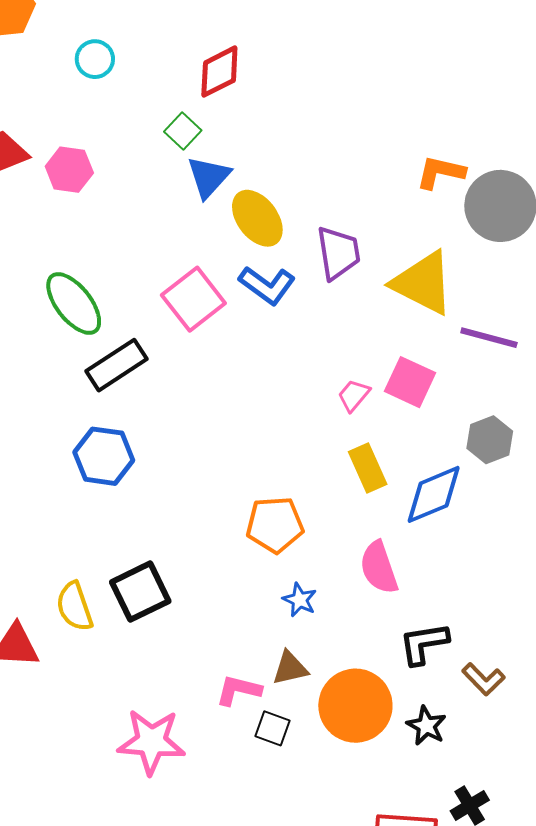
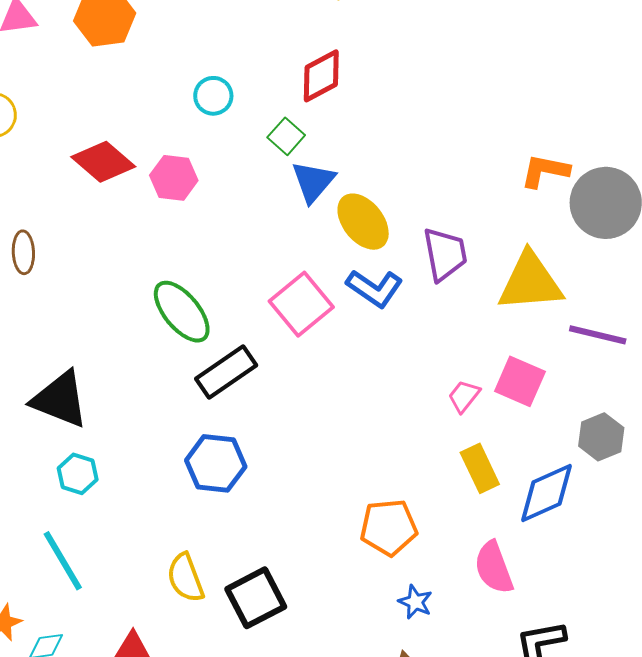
cyan circle: (95, 59) -> (213, 96), moved
yellow triangle: (423, 283) -> (530, 282), turned -30
yellow semicircle: (75, 607) -> (186, 578), moved

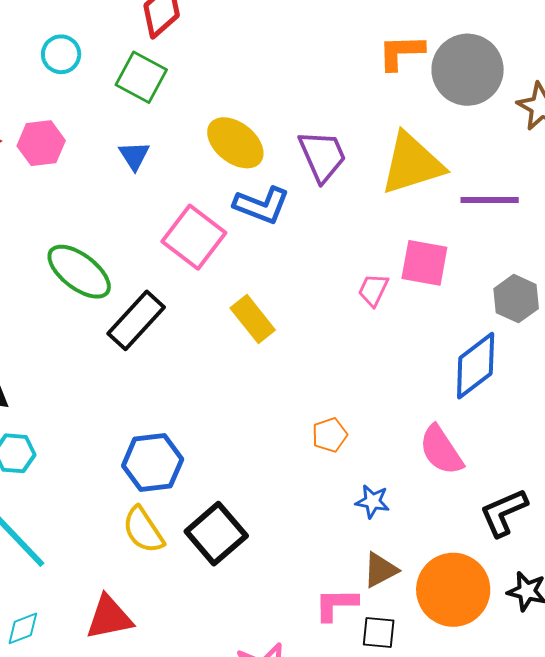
green square: (286, 136) -> (141, 77), size x1.4
blue triangle: (313, 182) -> (134, 156), moved, size x0.7
blue hexagon: (216, 463) -> (153, 462), moved
yellow rectangle: (480, 468) -> (253, 319), moved
orange pentagon: (389, 527) -> (330, 435), size x0.6

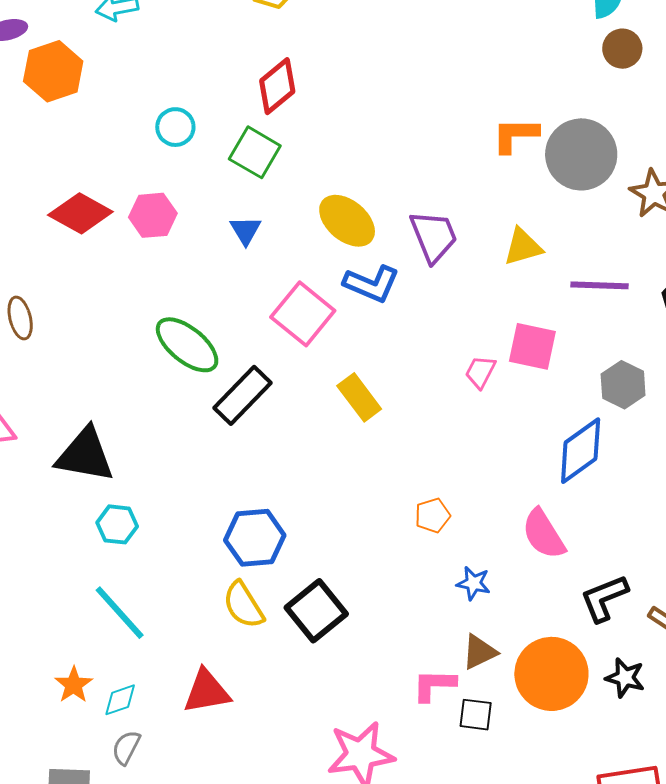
yellow triangle: (412, 164) -> (523, 247), size x0.6

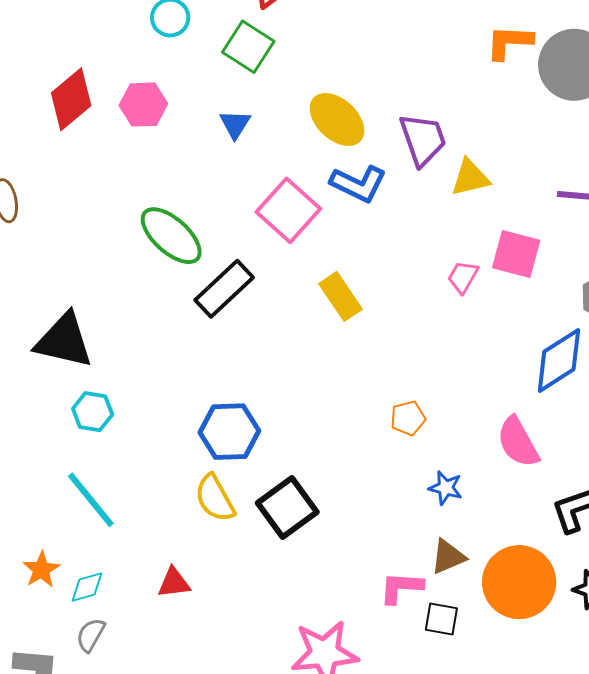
red diamond: (80, 213) -> (71, 99), turned -72
yellow triangle: (523, 247) -> (470, 178), moved
red triangle: (207, 691) -> (174, 583), size x0.7

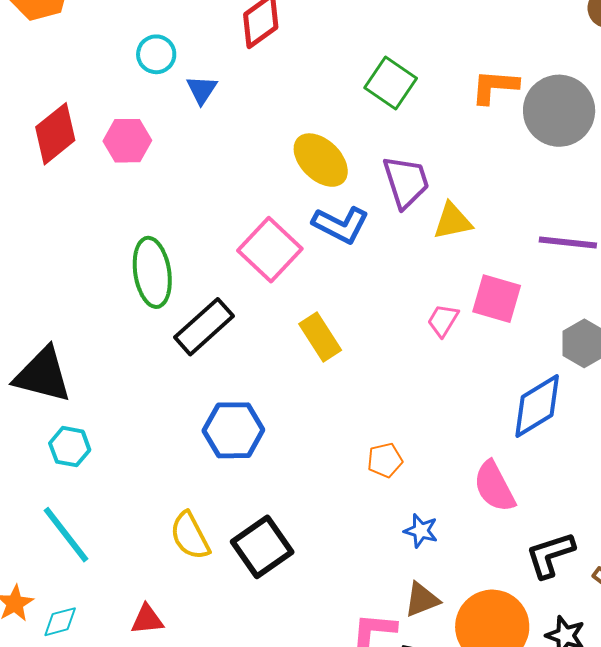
green square: (248, 47) -> (391, 83), moved
blue triangle: (235, 124) -> (202, 90), moved
green ellipse: (171, 236) -> (152, 272), turned 38
blue hexagon: (229, 432) -> (233, 430), moved

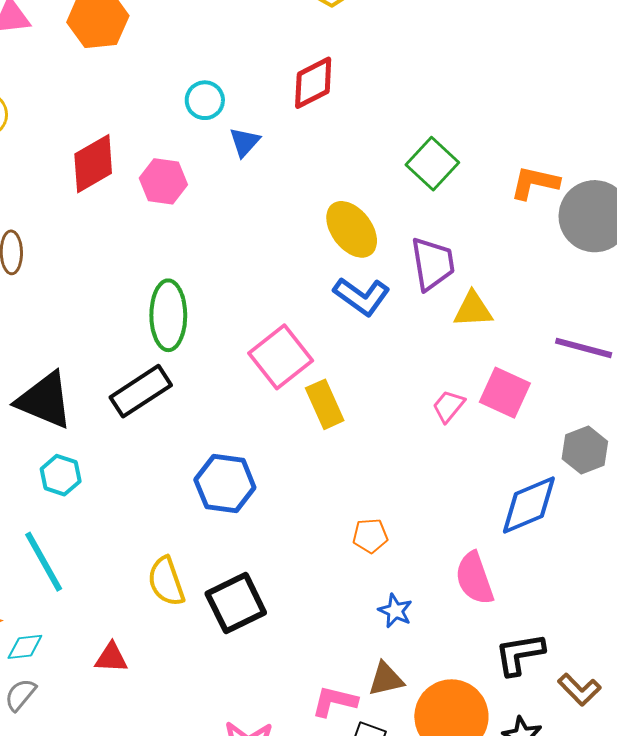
pink square: (270, 250) -> (281, 357), moved
black rectangle: (204, 327) -> (141, 391), moved

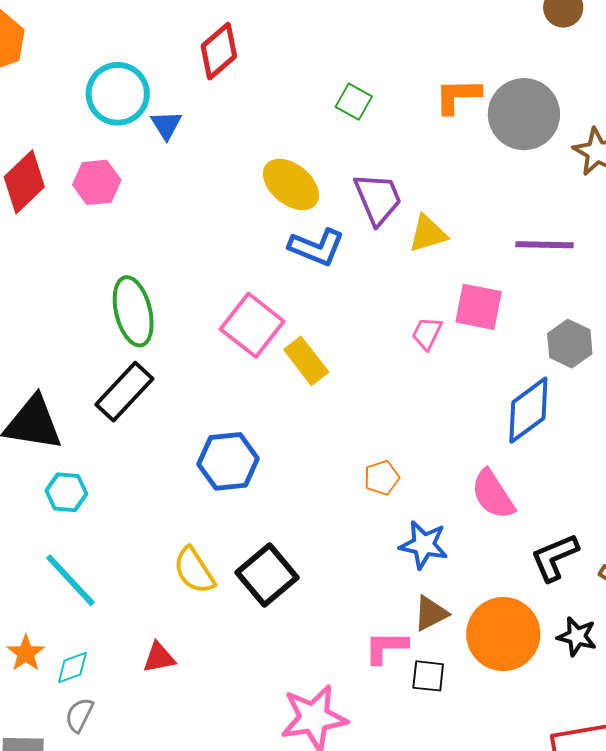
cyan circle: (205, 100) -> (118, 94), size x1.6
green square: (432, 164) -> (354, 102), size x0.7
blue star: (395, 611) -> (424, 545), size x1.4

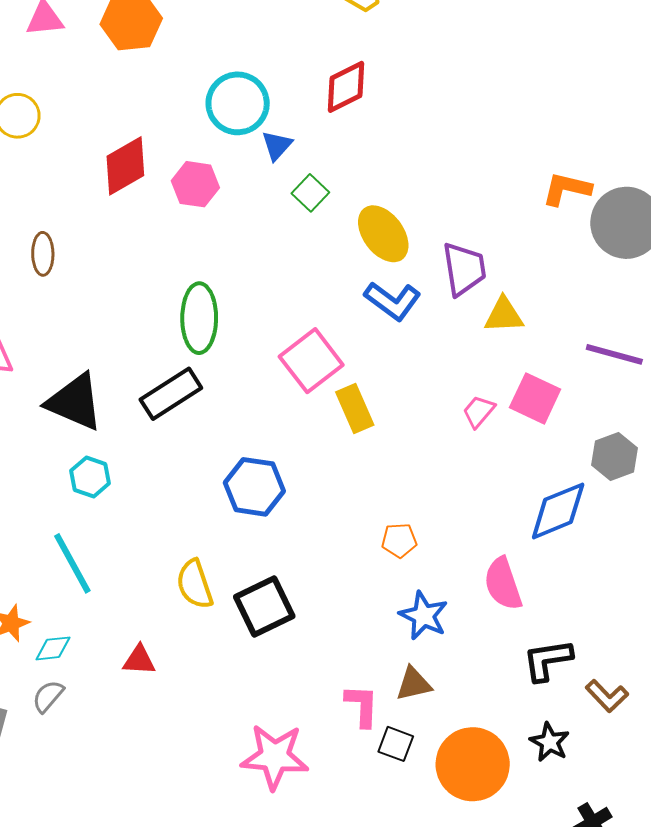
green square: (354, 102) -> (310, 193), moved
orange circle: (503, 634) -> (473, 764), moved
pink L-shape: (386, 647) -> (362, 706), turned 78

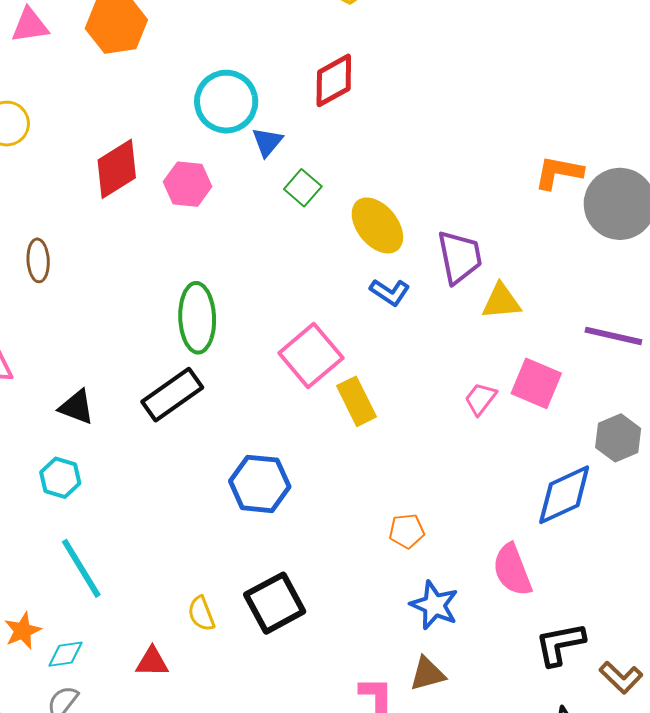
blue L-shape: (393, 301) -> (390, 292), size x0.7
black triangle: (75, 402) -> (77, 407), size x0.6
cyan hexagon: (90, 477) -> (60, 478), moved
yellow semicircle: (195, 584) -> (201, 614), moved, size x0.7

